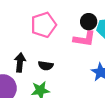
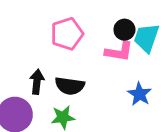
black semicircle: (46, 66) -> (70, 86), size x1.5

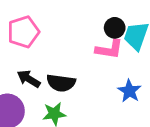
pink pentagon: (67, 34) -> (23, 32), moved
black arrow: (37, 82) -> (29, 79), turned -65

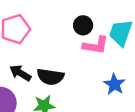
black circle: (115, 28) -> (83, 25), moved

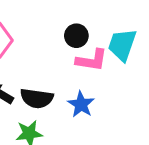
blue star: (114, 84) -> (81, 104), moved

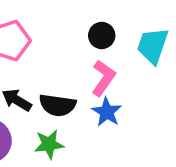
pink L-shape: (92, 60) -> (103, 78), moved, turned -64

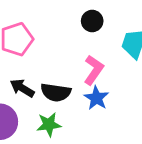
black circle: (102, 35) -> (92, 21), moved

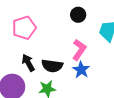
black arrow: (22, 88) -> (28, 63), turned 30

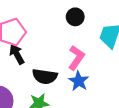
black arrow: (28, 63) -> (17, 54), moved

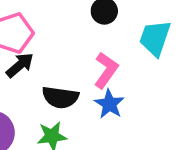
black arrow: (17, 54) -> (20, 65), turned 78

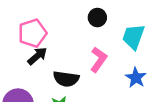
blue star: (109, 104) -> (136, 78), moved

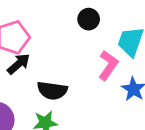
pink L-shape: (99, 60) -> (108, 65), moved

